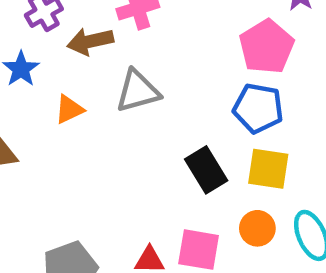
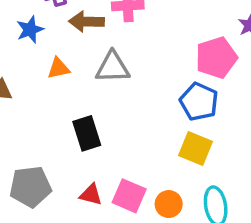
black rectangle: (206, 170) -> (87, 133), moved
orange circle: (257, 228) -> (169, 204), moved

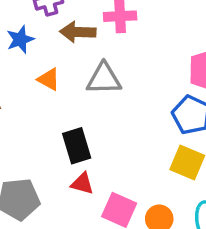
orange triangle: (58, 68) -> (49, 79), turned 40
red triangle: (91, 195) -> (82, 184), moved

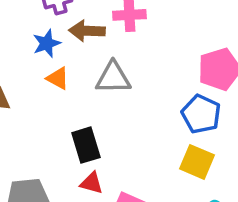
blue star: (20, 39) -> (47, 43), moved

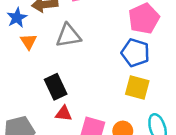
orange triangle: (58, 78) -> (29, 42), turned 36

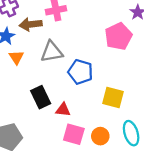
blue pentagon: (135, 53) -> (80, 72), moved
red triangle: (64, 114) -> (63, 110), moved

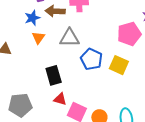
yellow square: (113, 97) -> (119, 65), moved
red triangle: (63, 110) -> (60, 99), moved

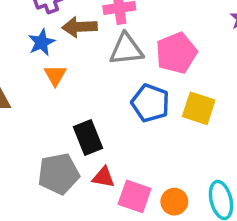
pink pentagon: (129, 34) -> (176, 53), moved
gray triangle: (69, 38) -> (126, 49), moved
gray pentagon: (20, 105) -> (59, 174), moved

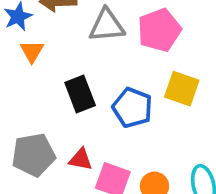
blue pentagon: (150, 103) -> (132, 108), moved
black rectangle: (88, 138) -> (80, 94), moved

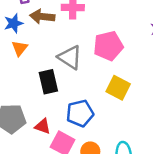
gray triangle: (107, 25) -> (70, 57), moved, turned 30
blue pentagon: (132, 108) -> (80, 113), moved, turned 30

